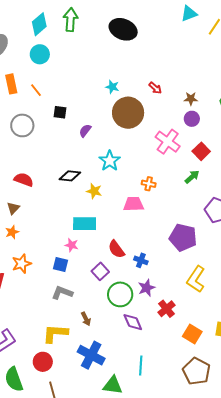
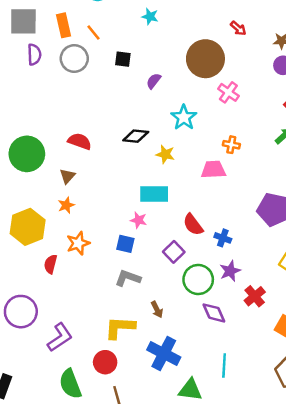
cyan star: (112, 87) -> (150, 16), moved
gray circle: (22, 125) -> (74, 59), moved
pink cross: (168, 142) -> (228, 92), moved, size x0.7

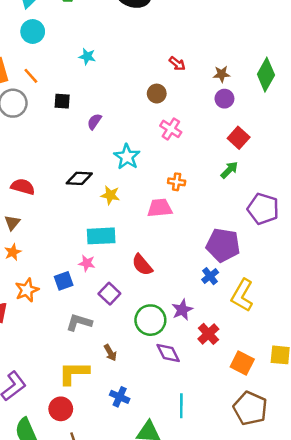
brown circle: (205, 59) -> (157, 94), moved, size x0.5
blue cross: (223, 238) -> (210, 276), moved, turned 35
blue square: (125, 244) -> (64, 281), moved, turned -30
purple square: (174, 252) -> (109, 294), moved
blue cross: (164, 353) -> (120, 397), size x0.6

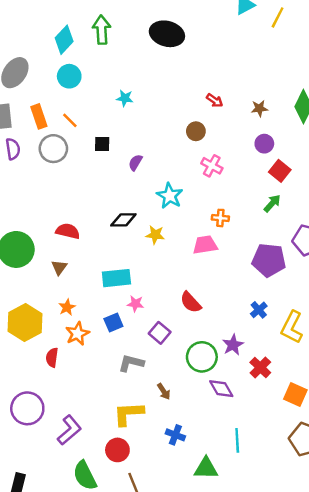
purple circle: (224, 99) -> (264, 144), moved
cyan rectangle: (101, 236) -> (116, 278), moved
purple pentagon: (223, 245) -> (269, 260), moved
orange star: (13, 252) -> (67, 307), moved

